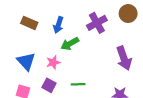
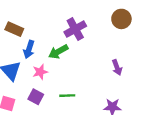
purple cross: (97, 23) -> (75, 29), moved
blue arrow: (58, 25) -> (29, 49), moved
purple arrow: (124, 58) -> (117, 67), size x0.6

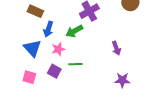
purple arrow: (117, 67) -> (116, 48), moved
green line: (67, 96) -> (75, 64), moved

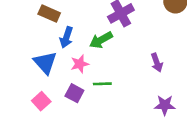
pink square: (29, 77) -> (41, 101), turned 32

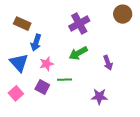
green arrow: (101, 40) -> (78, 53), moved
purple star: (165, 105) -> (99, 97), moved

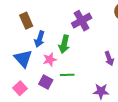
brown rectangle: (22, 24) -> (26, 21), turned 42
green arrow: (78, 53) -> (64, 44), moved, turned -48

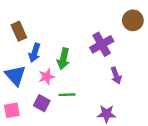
purple cross: (82, 21) -> (102, 44), moved
pink square: (20, 88) -> (12, 110), turned 32

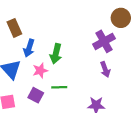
purple cross: (102, 44) -> (104, 41), moved

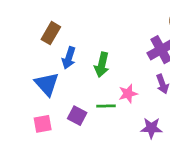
brown rectangle: (14, 28) -> (51, 33), turned 54
pink star: (40, 71) -> (128, 94), moved

